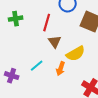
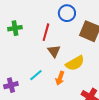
purple cross: (12, 76) -> (11, 85), turned -32

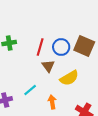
blue circle: (67, 13) -> (61, 47), moved
orange arrow: (60, 78) -> (52, 102), moved, turned 152

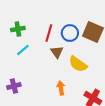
yellow semicircle: (69, 78) -> (78, 64), turned 66
cyan line: (30, 90) -> (23, 50), moved

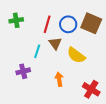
cyan line: (23, 50) -> (37, 51), moved, turned -32
purple cross: (14, 86) -> (23, 71), moved

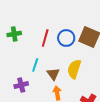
brown triangle: (55, 43) -> (53, 74), moved
yellow semicircle: (76, 55) -> (74, 69), turned 72

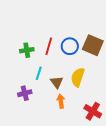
green cross: (14, 34) -> (27, 50), moved

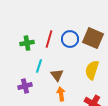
yellow semicircle: (78, 77) -> (92, 70), moved

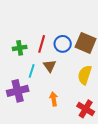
brown triangle: (57, 75) -> (50, 66), moved
purple cross: (25, 86) -> (18, 91), size x1.5

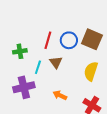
green cross: (20, 48) -> (20, 51), moved
orange arrow: (54, 99) -> (60, 95), turned -56

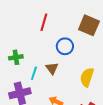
brown square: (92, 39) -> (89, 25), moved
red line: (48, 40) -> (44, 22), moved

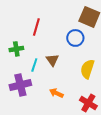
red line: (44, 22) -> (36, 27), moved
blue circle: (65, 46) -> (75, 38), moved

